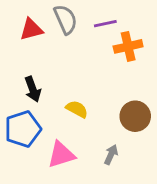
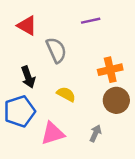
gray semicircle: (65, 19) -> (56, 50), moved
red triangle: (31, 29) -> (27, 26), turned 45
orange cross: (128, 46) -> (110, 70), moved

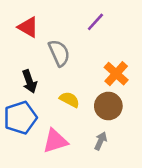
purple line: (91, 21) -> (95, 22), turned -36
orange cross: (110, 70) -> (116, 74), turned -35
brown circle: (116, 100) -> (108, 106), moved

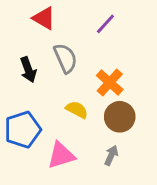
red triangle: (28, 27) -> (44, 18), moved
orange cross: (116, 74) -> (110, 82), moved
black arrow: (29, 81) -> (28, 70), moved

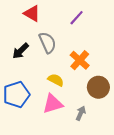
black arrow: (28, 70) -> (20, 51), turned 66
brown circle: (120, 117) -> (98, 87), moved
pink triangle: (61, 155) -> (53, 104), moved

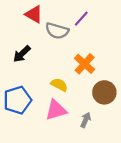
gray semicircle: (47, 43) -> (57, 31), moved, turned 130

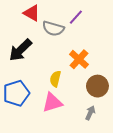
black arrow: (22, 54) -> (20, 50), size x1.4
yellow semicircle: (59, 85) -> (55, 79), turned -105
gray arrow: (86, 120) -> (90, 113), moved

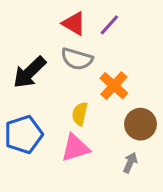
red triangle: (32, 13) -> (74, 23), moved
gray semicircle: (53, 28) -> (77, 59), moved

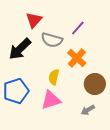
red triangle: (74, 23) -> (34, 20), moved, turned 42
purple line: (109, 25) -> (78, 28), moved
gray arrow: (130, 163) -> (88, 110), turned -144

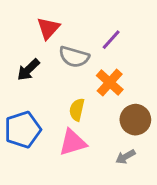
black arrow: (20, 49) -> (28, 70), size x0.7

